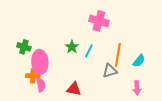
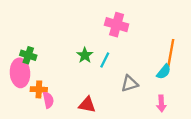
orange line: (118, 55) -> (171, 53), moved
pink ellipse: (40, 62) -> (20, 73), moved

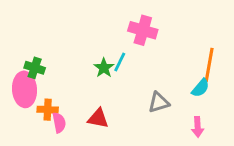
cyan line: (105, 60) -> (120, 62), moved
red triangle: (87, 105) -> (98, 118), moved

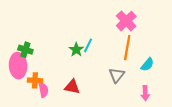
pink cross: (143, 30) -> (126, 21), moved, turned 30
orange line: (209, 65) -> (127, 48), moved
gray triangle: (159, 102) -> (117, 75), turned -35

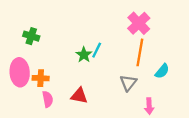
green cross: (25, 50) -> (31, 36), moved
orange cross: (35, 80) -> (41, 78), moved
pink arrow: (145, 93) -> (149, 106), moved

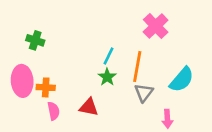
orange line: (140, 52) -> (137, 67), moved
green star: (84, 55) -> (107, 77), moved
cyan semicircle: (162, 71) -> (182, 80), size x1.5

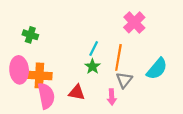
orange cross: (46, 87) -> (39, 76), size x1.5
pink semicircle: (54, 111) -> (46, 96), size x1.6
pink arrow: (167, 119) -> (112, 97), moved

